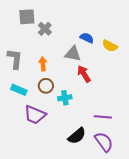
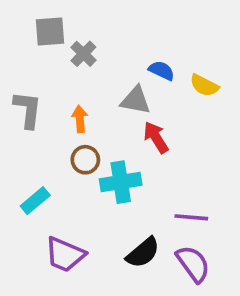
cyan rectangle: (19, 90) -> (35, 201), moved, turned -63
cyan cross: (65, 98) -> (121, 182), size x1.5
purple trapezoid: (35, 115) -> (65, 255), moved

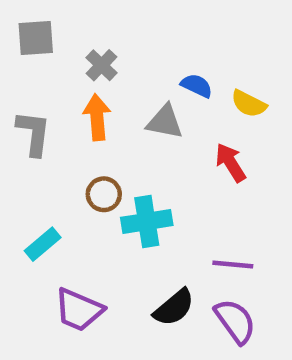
gray square: (50, 31) -> (36, 38), moved
orange arrow: (80, 119) -> (97, 117), moved, size x1.4
red arrow: (156, 137) -> (231, 163), moved

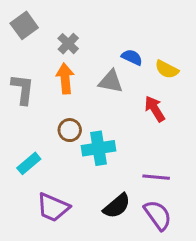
gray square: (36, 38) -> (24, 25), turned -32

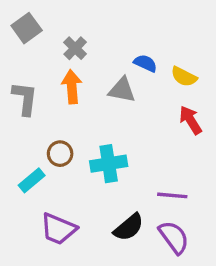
red arrow: (155, 109) -> (191, 120), moved
brown circle: (70, 130) -> (60, 154), moved

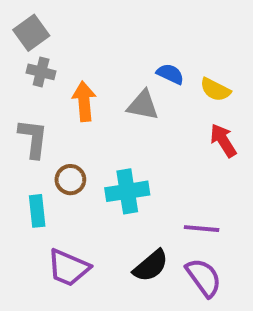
gray cross: (75, 48) -> (41, 72), moved, turned -30
gray L-shape: (25, 98) -> (33, 138), moved
cyan rectangle: (32, 180) -> (37, 211), turned -56

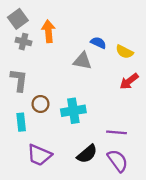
orange arrow: (84, 101) -> (48, 31), moved
red arrow: (223, 140) -> (129, 81), turned -96

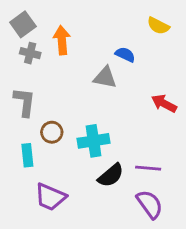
yellow semicircle: (124, 52) -> (158, 26), moved
red arrow: (129, 81) -> (164, 103), turned 66
black semicircle: (87, 154) -> (111, 175), moved

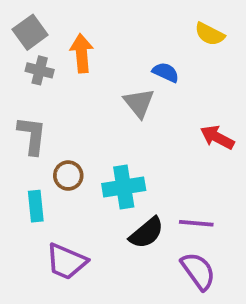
gray triangle: (105, 78) -> (139, 103), turned 40

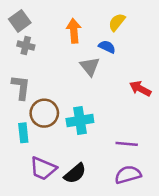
yellow semicircle: (210, 34) -> (117, 22), moved, turned 102
orange arrow: (82, 53) -> (74, 31), moved
brown circle: (68, 176) -> (44, 113), size x1.5
black semicircle: (147, 233) -> (75, 173), moved
purple semicircle: (198, 271) -> (128, 175), turned -70

